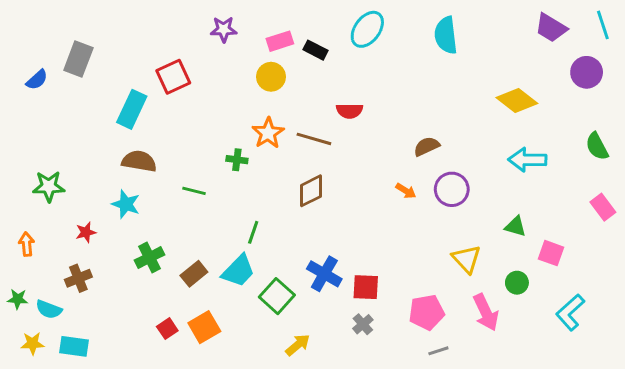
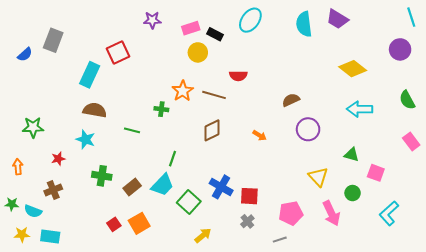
purple trapezoid: (551, 28) -> (337, 19), moved
yellow circle: (271, 77) -> (198, 52), moved
orange arrow: (406, 191) -> (260, 135), moved
green cross: (150, 257) -> (102, 176), turned 36
gray line: (438, 351) -> (280, 240), moved

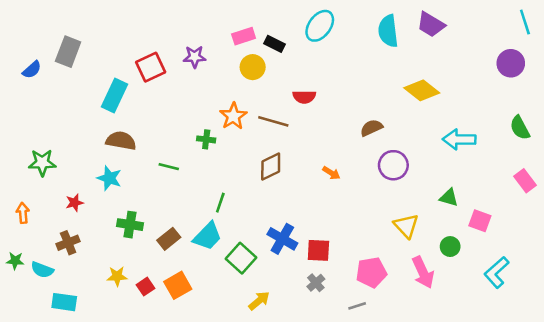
purple star: (152, 20) -> (195, 57), moved
yellow diamond: (353, 69) -> (422, 90), moved
yellow star: (22, 234) -> (117, 276), moved

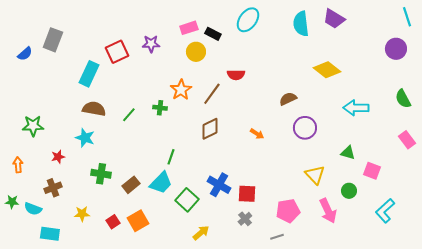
brown line: (273, 121) -> (212, 94), turned -70
green line: (169, 167) -> (129, 115), moved, turned -63
yellow star: (117, 276) -> (82, 214), moved

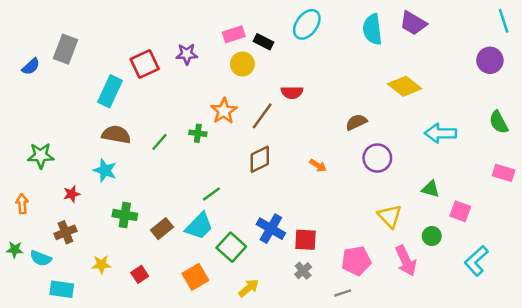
pink rectangle: (407, 140) -> (504, 173), turned -36
green line: (171, 157) -> (211, 194), turned 35
orange square: (138, 221) -> (195, 277), moved

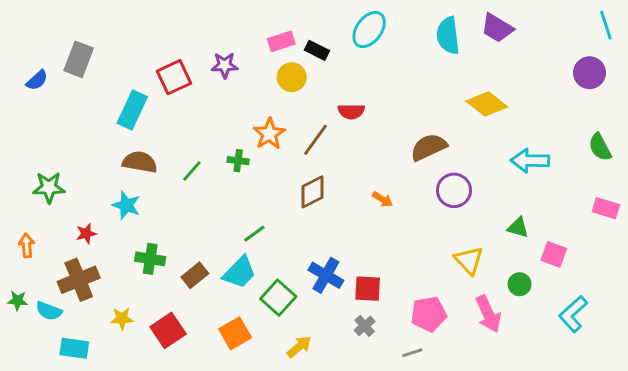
brown semicircle: (356, 122) -> (429, 147), size x1.4
brown cross: (65, 232) -> (79, 280), size x1.5
red square: (140, 274) -> (168, 330), size x1.6

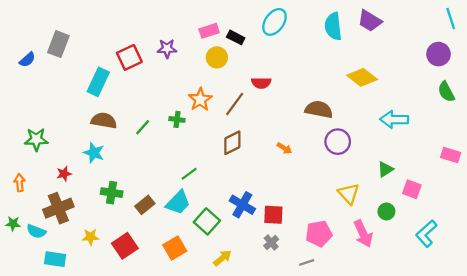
brown semicircle: (429, 147) -> (319, 109), turned 36
green semicircle: (600, 147) -> (446, 92), moved
green triangle: (518, 228) -> (385, 169), turned -49

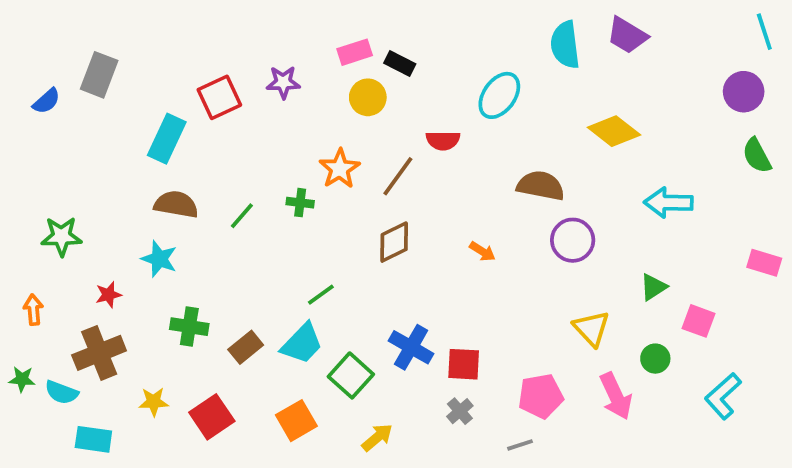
cyan ellipse: (274, 22) -> (499, 95), moved

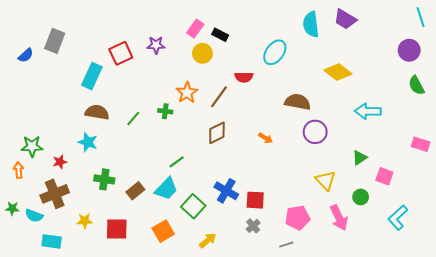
pink rectangle: (355, 52) -> (195, 29), turned -36
green star: (62, 236) -> (32, 146), moved
red square: (212, 417) -> (117, 229), turned 35

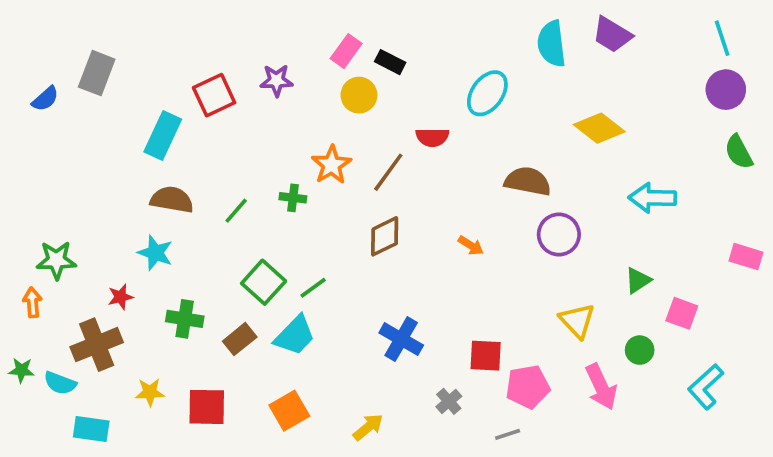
cyan line: (421, 17) -> (722, 38), moved
red star: (60, 162) -> (121, 297), moved
red square: (255, 200) -> (486, 356), moved
green square: (193, 206) -> (264, 282), moved

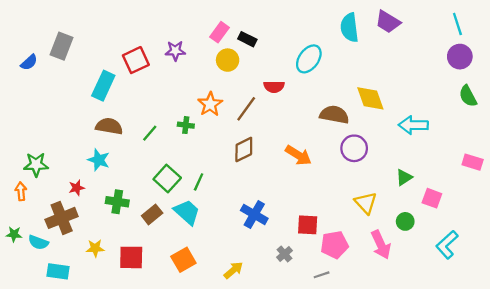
yellow diamond: (599, 128) -> (370, 98), moved, turned 32
orange arrow: (471, 246) -> (298, 155), size x1.6
green line: (313, 288) -> (199, 182), turned -30
cyan trapezoid: (295, 335) -> (187, 212), turned -92

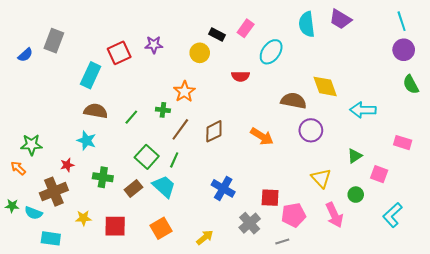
pink rectangle: (219, 32) -> (246, 28), moved
brown line: (246, 109) -> (180, 129), moved
pink rectangle: (473, 162) -> (403, 143), moved
orange arrow: (21, 191) -> (18, 168), turned -42
gray cross: (284, 254) -> (250, 223), size x1.5

